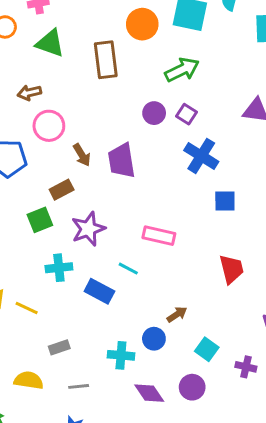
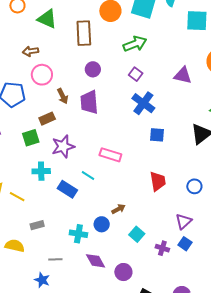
purple circle: (154, 113) -> (93, 69), moved
gray line: (79, 386) -> (55, 259), moved
purple circle: (192, 387) -> (123, 272), moved

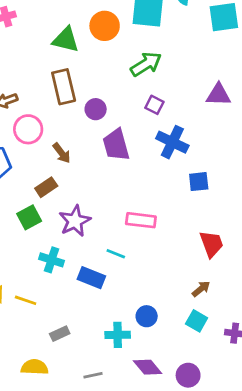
green triangle: (47, 19) -> (66, 40), moved
brown rectangle: (84, 33) -> (64, 87), moved
purple trapezoid: (89, 102) -> (116, 145), moved
cyan cross: (41, 171) -> (52, 260), turned 30
brown arrow: (118, 209) -> (201, 289), moved

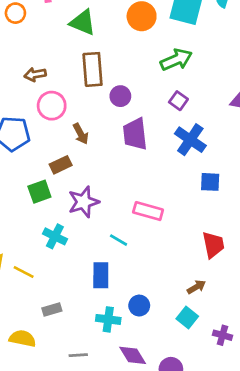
green triangle: (66, 40) -> (83, 22), moved
blue rectangle: (91, 278) -> (101, 275), moved, turned 60

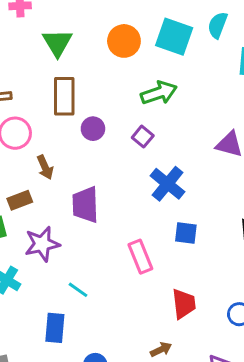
green triangle: (83, 22) -> (57, 43), turned 32
purple square: (178, 101) -> (143, 137), moved
purple trapezoid: (135, 134) -> (85, 205), moved
pink rectangle: (148, 211) -> (140, 257), moved, turned 48

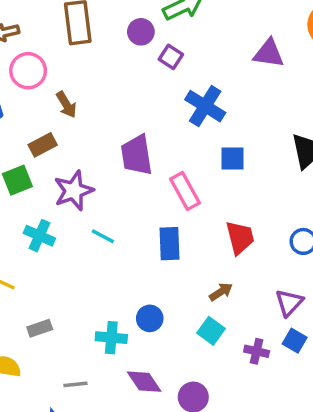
purple circle: (93, 129) -> (141, 32), moved
purple trapezoid: (85, 205) -> (137, 155), moved
cyan line: (78, 290) -> (103, 236), moved
blue rectangle: (55, 328) -> (169, 244), moved

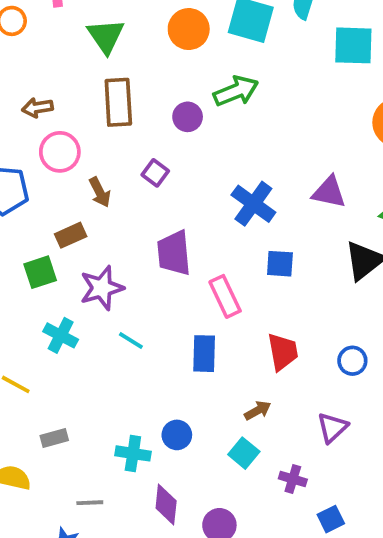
purple triangle: (269, 53) -> (329, 192), moved
purple square: (171, 57) -> (155, 173), moved
blue square: (295, 341) -> (331, 519), moved, turned 30
purple diamond: (144, 382) -> (166, 505), turned 36

